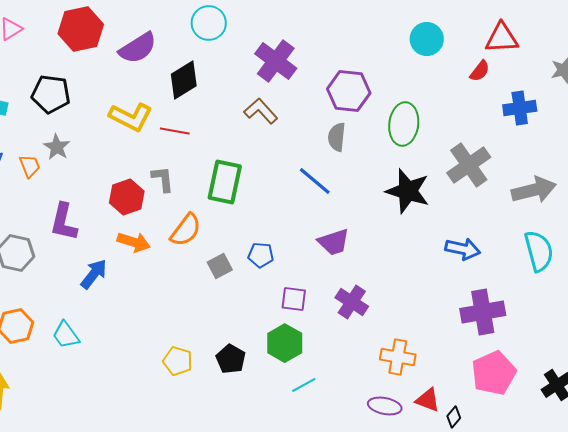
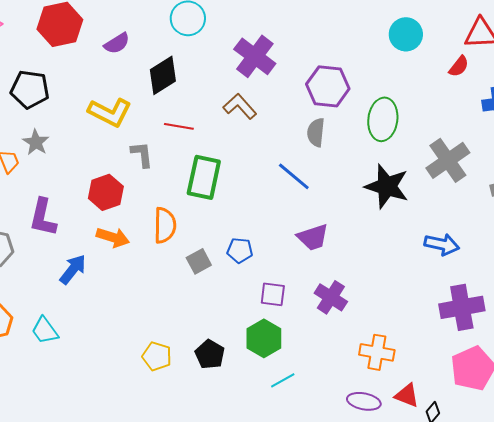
purple semicircle: (138, 48) -> (117, 43), size x0.7
red line: (175, 131) -> (179, 126), moved
gray L-shape: (163, 179) -> (142, 154), moved
orange semicircle: (186, 230) -> (165, 225), turned -36

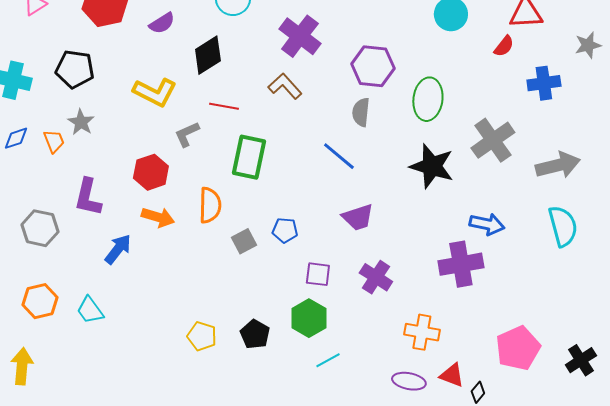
gray L-shape: (142, 154) -> (187, 134), turned -108
purple cross: (462, 307) -> (461, 264), moved

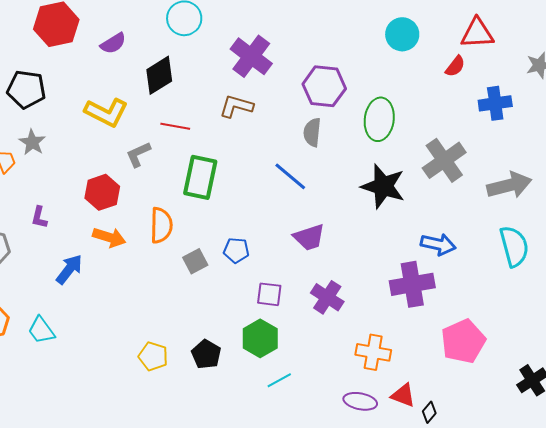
brown L-shape: (285, 86) -> (236, 106), turned -32
purple L-shape: (88, 197) -> (39, 217), size x0.6
pink pentagon: (518, 348) -> (463, 341), moved

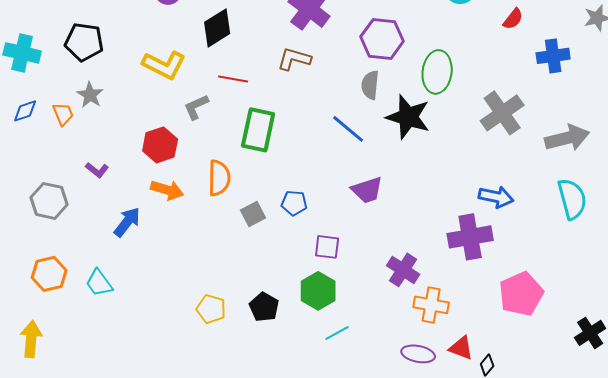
black star: (383, 186) -> (408, 117), moved
purple L-shape: (39, 217) -> (97, 170), turned -65
purple cross: (327, 297) -> (403, 270), moved

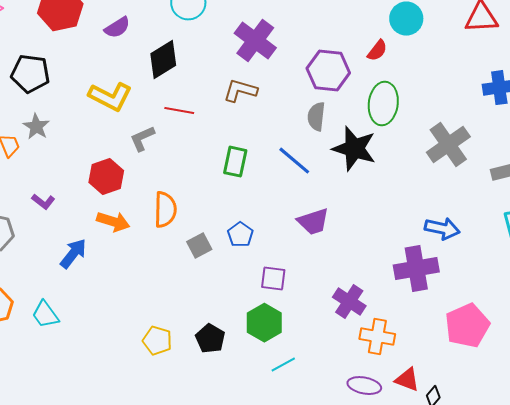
red semicircle: (513, 19) -> (377, 51), moved
green rectangle: (258, 130) -> (235, 162), moved, size x0.7
blue pentagon: (294, 203) -> (240, 235), turned 30

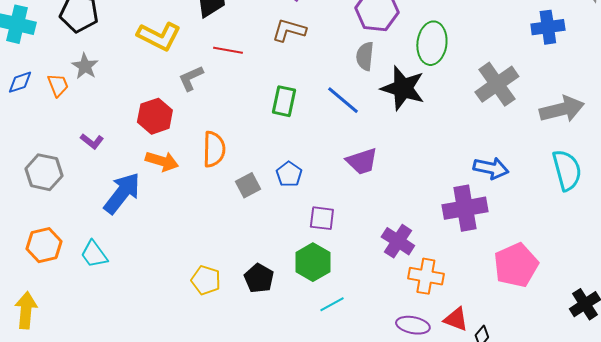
blue arrow: (73, 254) -> (122, 193), size x1.4

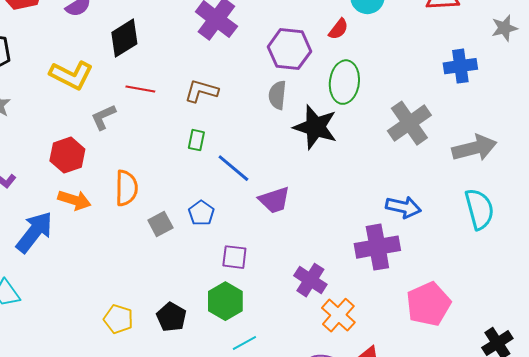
brown L-shape: (289, 30) -> (201, 91), moved
blue line: (343, 100) -> (233, 168), moved
green rectangle: (284, 101) -> (196, 140), size x0.7
orange cross: (426, 276) -> (338, 315), turned 32

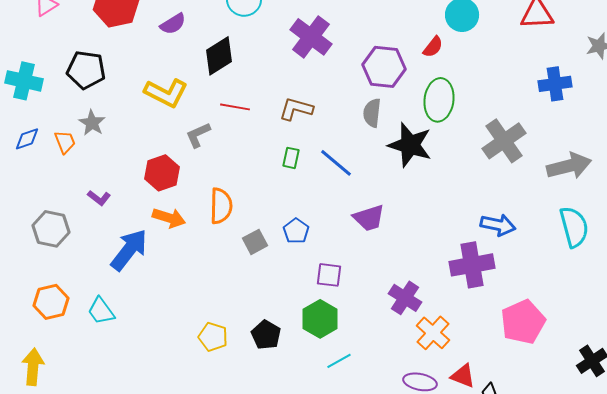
blue line: (233, 168) -> (336, 163), moved

